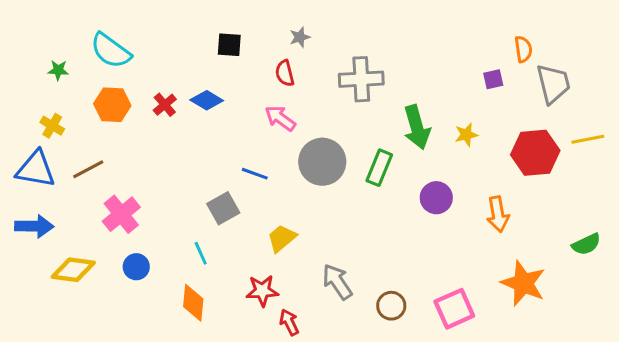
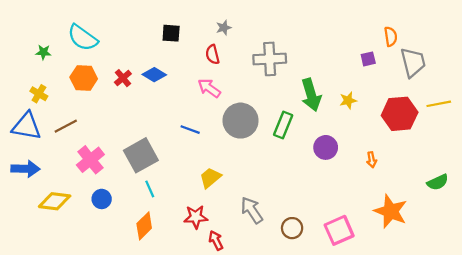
gray square: (223, 208) -> (141, 155), moved, size x1.4
orange arrow: (498, 214) -> (372, 160), size x0.6
orange diamond: (193, 303) -> (144, 226), turned 40

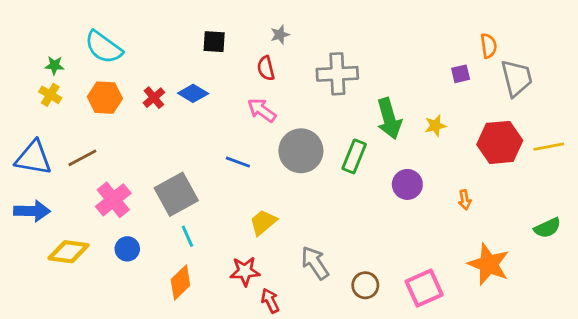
yellow cross: (39, 94) -> (50, 95), moved
yellow line: (439, 104) -> (549, 147), moved

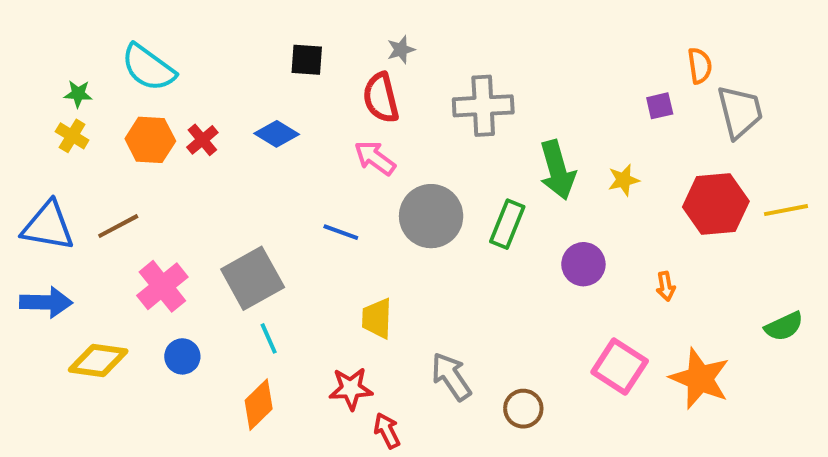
red semicircle: (266, 68) -> (381, 98), size x1.4
red cross: (154, 98) -> (202, 140), moved
yellow trapezoid: (263, 222) -> (377, 318), turned -48
pink square: (424, 288) -> (620, 366), moved, turned -33

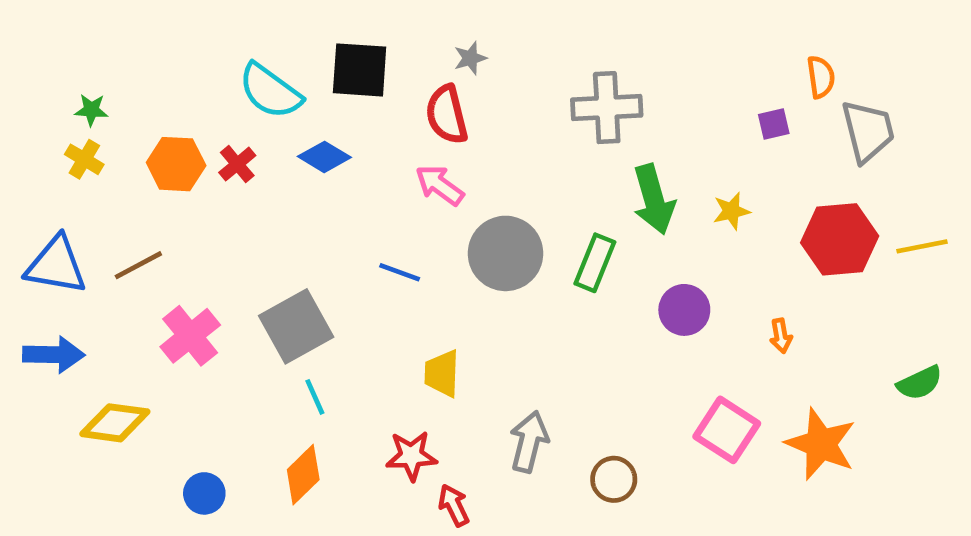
black square: (307, 60) -> (360, 70), size x1.5
cyan semicircle: (148, 68) -> (270, 91), moved
gray cross: (483, 106) -> (607, 108), moved
blue circle: (182, 356) -> (204, 493), moved
gray arrow: (451, 377) -> (529, 442), turned 48

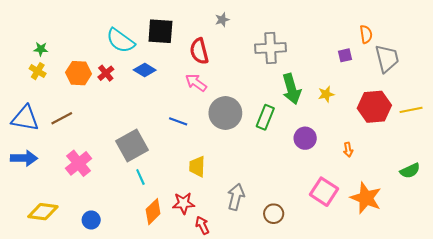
gray star: (470, 58) -> (222, 20), moved
pink cross: (190, 336) -> (79, 163), moved
yellow diamond: (115, 423) -> (43, 212), moved
orange diamond: (303, 475) -> (153, 212), moved

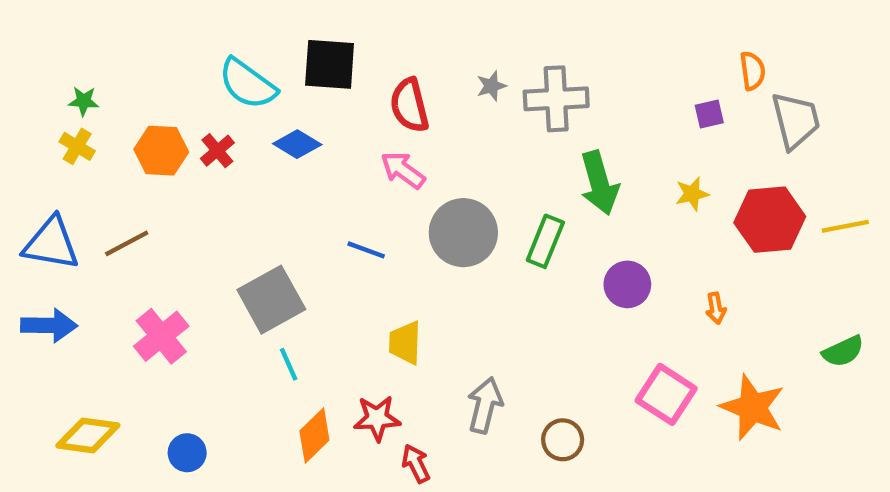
gray star: (222, 20) -> (491, 86), moved
yellow star: (326, 94) -> (692, 194), moved

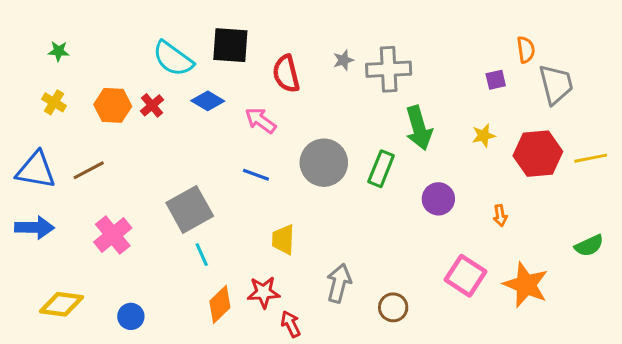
green star: (84, 101) -> (59, 51), moved
pink arrow: (403, 170) -> (261, 120), moved

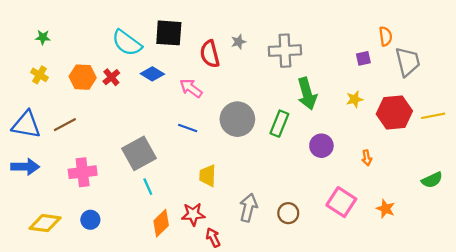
gray star: (343, 60) -> (239, 42), moved
pink cross: (113, 235) -> (83, 172), turned 32
orange star: (526, 285) -> (386, 209), size x0.6
brown circle: (393, 307) -> (288, 213), moved
blue circle: (131, 316) -> (90, 220), moved

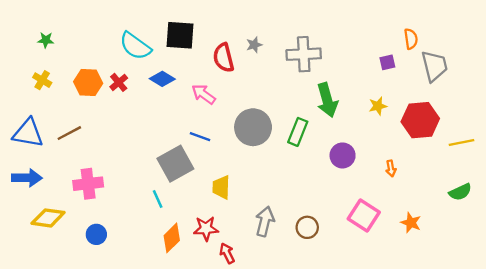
yellow line: (433, 116) -> (462, 143), moved
gray square: (139, 153) -> (175, 164), moved
yellow diamond: (45, 223) -> (48, 218), moved

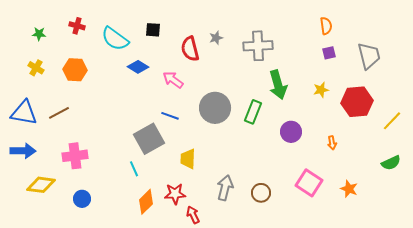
black square: (180, 35) -> (153, 30), size x0.6
orange semicircle: (411, 39) -> (326, 26), moved
red cross: (119, 82) -> (77, 26), moved, turned -35
yellow line: (462, 143) -> (392, 121), turned -35

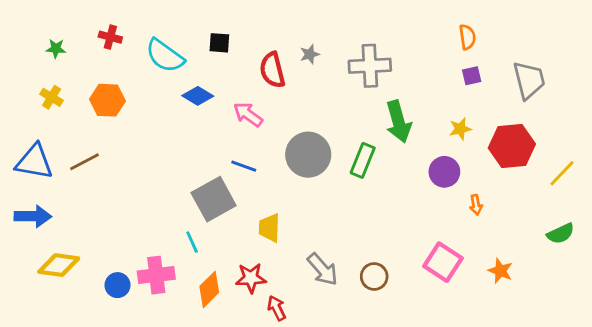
purple circle: (291, 132) -> (444, 172), moved
pink cross: (75, 156) -> (156, 275), moved
gray arrow: (225, 188) -> (323, 269), turned 125

